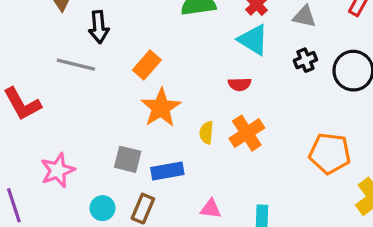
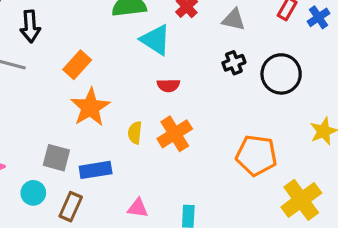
cyan triangle: (253, 40) -> (156, 40), moved
cyan circle: (103, 208) -> (33, 193), moved

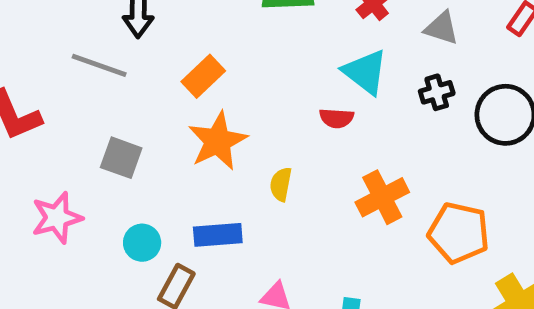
cyan triangle: (156, 40) -> (365, 72), moved
orange cross: (175, 134) -> (382, 197), moved
gray square: (56, 158) -> (121, 158), moved
cyan circle: (33, 193) -> (142, 243), moved

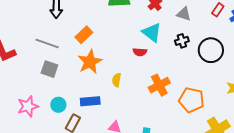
gray line: (99, 65) -> (47, 43), moved
pink star: (57, 218) -> (28, 106), moved

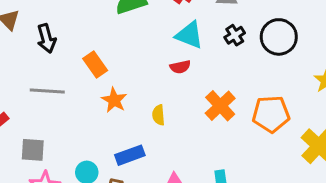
orange rectangle: (84, 35) -> (95, 65), turned -66
orange star: (90, 62) -> (114, 100), size x0.7
gray square: (49, 69) -> (33, 150), moved

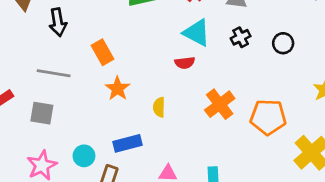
black circle: (279, 37) -> (283, 43), size x0.6
gray square: (33, 150) -> (42, 113), moved

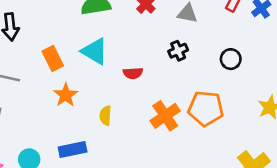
cyan triangle: (197, 33) -> (95, 51), moved
black cross: (241, 37) -> (178, 51), moved
orange pentagon: (268, 117) -> (206, 108), moved

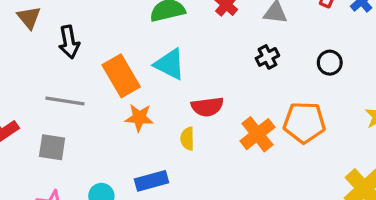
orange rectangle: (53, 59) -> (121, 76), size x1.4
red semicircle: (133, 73) -> (207, 107), moved, size x1.4
orange star: (66, 95) -> (139, 118), turned -30

